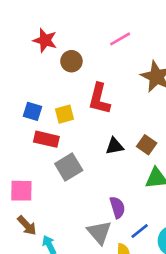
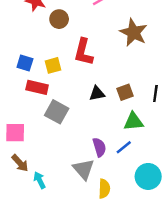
brown square: (147, 145) -> (125, 92), turned 35
gray square: (69, 167) -> (57, 112), turned -30
blue line: (140, 231) -> (124, 147), moved

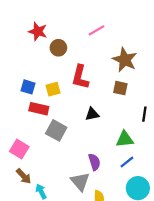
brown square: (125, 92) -> (120, 88), moved, turned 32
pink square: (15, 133) -> (19, 149), turned 30
blue line: (124, 147) -> (127, 162), moved

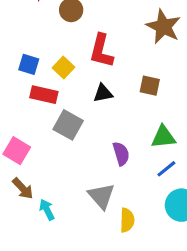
brown square: (120, 88) -> (150, 86), moved
yellow square: (53, 89) -> (64, 67), turned -32
black triangle: (92, 114) -> (103, 93), moved
purple semicircle: (94, 162) -> (121, 154), moved

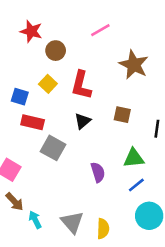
yellow square: (64, 67) -> (48, 84), moved
black triangle: (103, 93) -> (83, 121), turned -30
gray triangle: (101, 196) -> (72, 222), moved

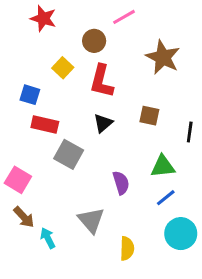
brown circle: (56, 51) -> (94, 41), moved
yellow square: (48, 84) -> (63, 68), moved
gray triangle: (72, 222) -> (91, 220), moved

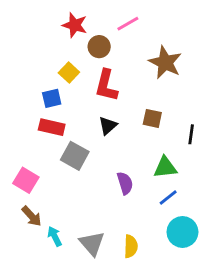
red star: (43, 18) -> (75, 25), moved
blue square: (30, 95) -> (52, 98), moved, turned -30
gray triangle: (91, 220) -> (92, 243), moved

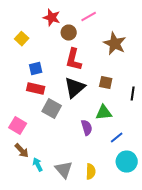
yellow square: (69, 73) -> (22, 39), moved
black triangle: (108, 126) -> (75, 88), size x1.6
green triangle: (165, 167) -> (104, 113), moved

